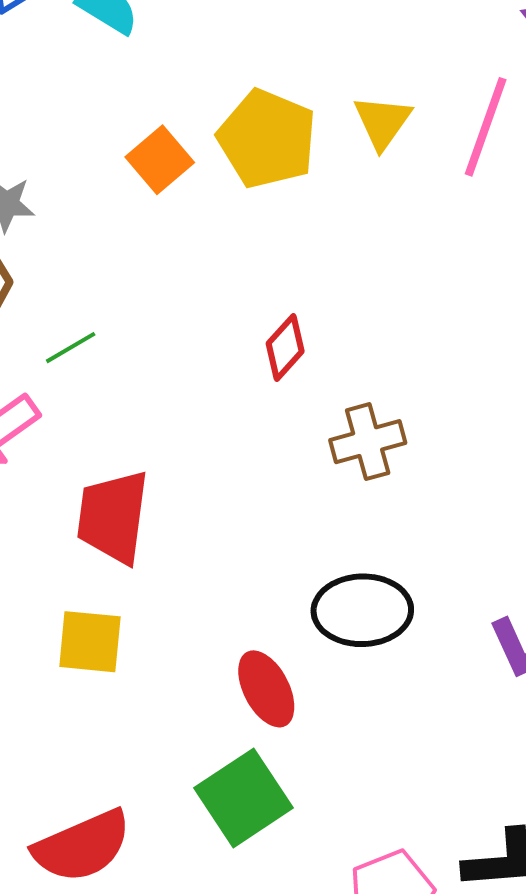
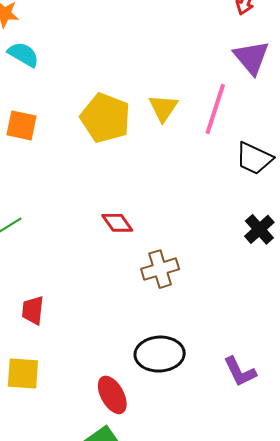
orange square: (160, 160) -> (22, 125), moved, turned -36
red diamond: (285, 347) -> (117, 223), turned -76
red trapezoid: (113, 517) -> (33, 310), size x0.6

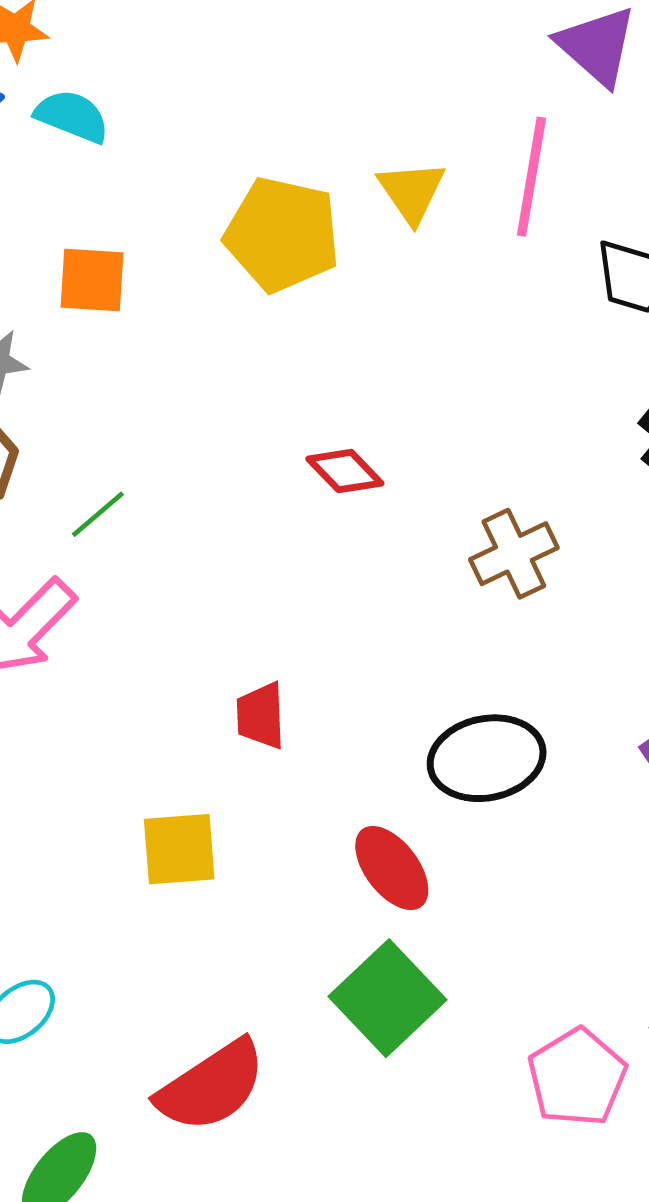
brown cross: (160, 269) -> (514, 554), moved
red trapezoid: (33, 310) -> (261, 716), moved

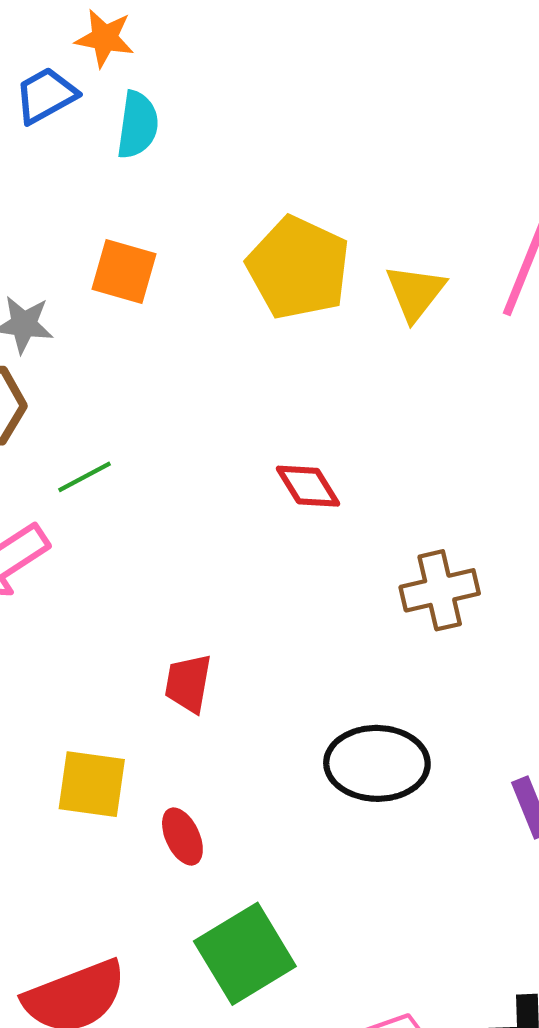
cyan semicircle: (72, 116) -> (138, 125), turned 64
yellow triangle: (412, 192) -> (415, 292), moved
red ellipse: (392, 868) -> (182, 836), moved, size x0.7

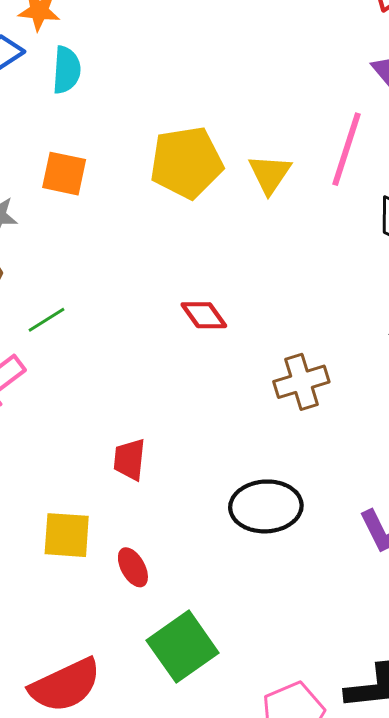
yellow pentagon: (298, 268) -> (186, 162), turned -30

